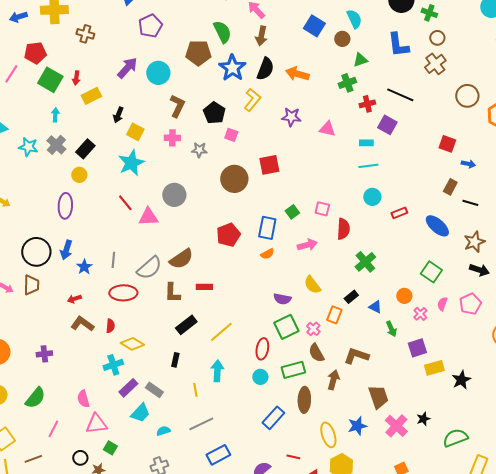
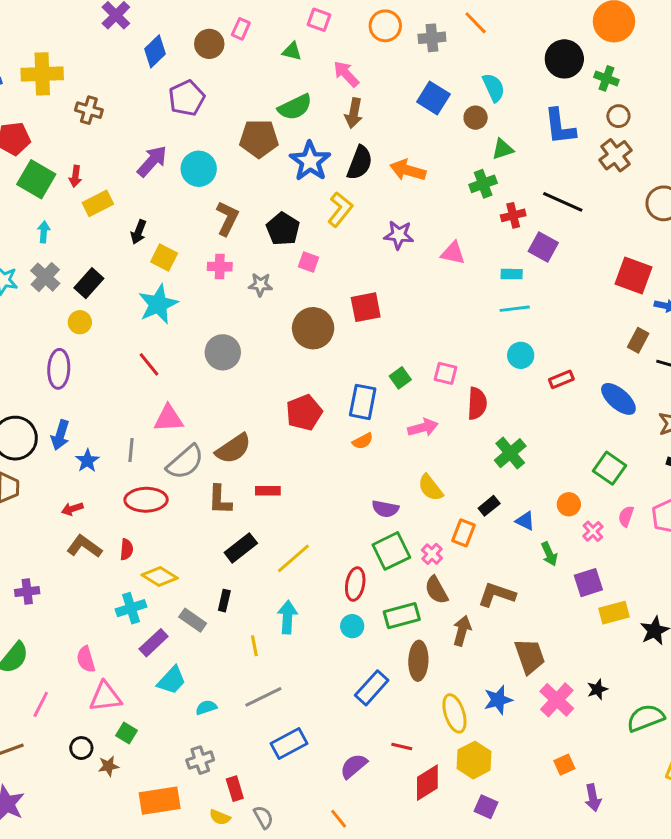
green semicircle: (222, 32) -> (295, 107), turned 90
red square: (447, 144) -> (634, 276), size x1.4
pink triangle: (148, 217) -> (169, 419), moved
gray rectangle: (154, 390) -> (193, 620), moved

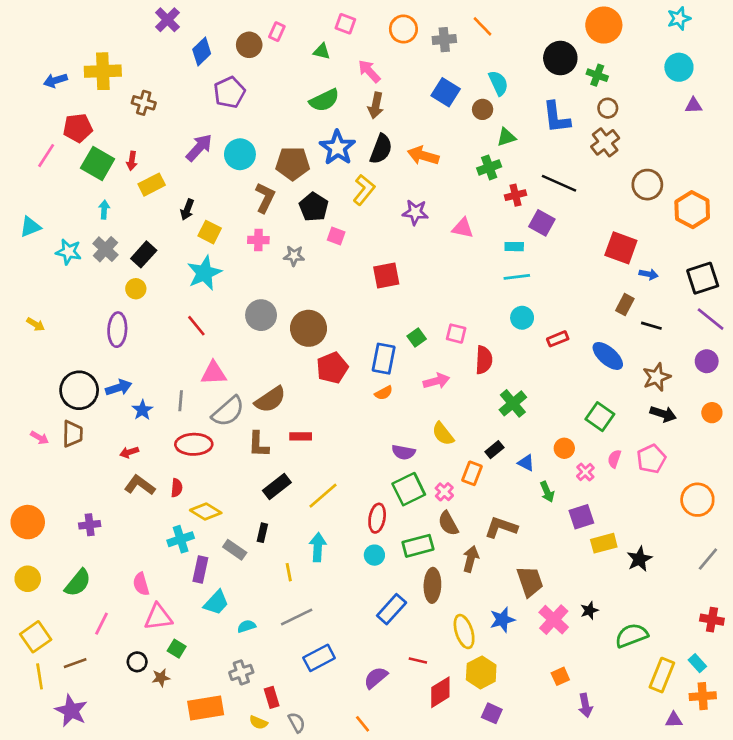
brown pentagon: (259, 139) -> (293, 163), moved
brown circle: (313, 328) -> (309, 328), moved
blue arrow: (60, 435) -> (119, 388), turned -125
purple rectangle: (154, 643) -> (200, 570), turned -35

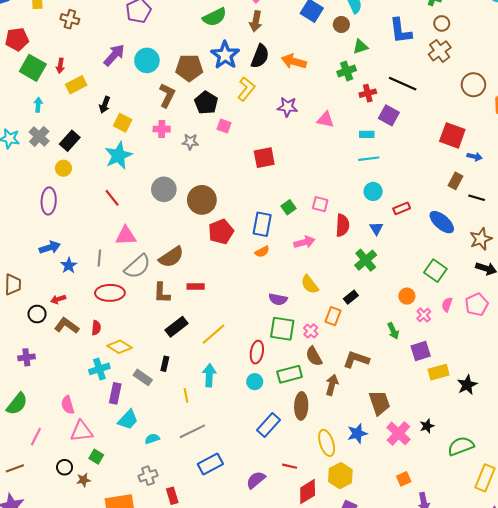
black circle: (79, 390) -> (37, 314), moved, size x0.6
blue triangle: (526, 463) -> (376, 228), moved, turned 32
green square: (409, 489) -> (282, 329), turned 35

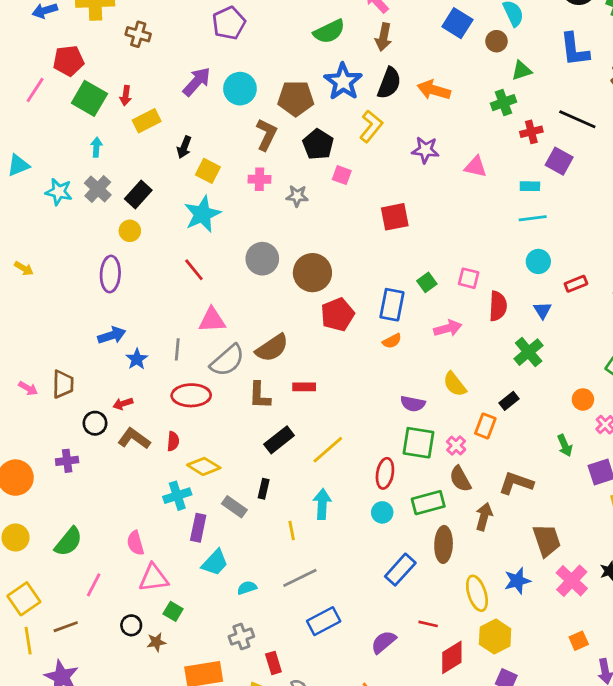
purple cross: (26, 357) -> (67, 461), moved

